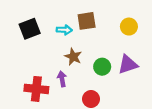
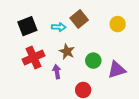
brown square: (87, 21) -> (79, 19), turned -30
purple triangle: (128, 64) -> (117, 70), moved
red cross: (36, 89) -> (33, 58), moved, turned -30

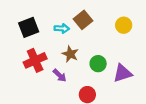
purple arrow: (57, 72) -> (60, 75), turned 144

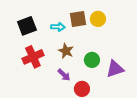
brown square: (83, 20) -> (78, 19), turned 30
yellow circle: (124, 25) -> (98, 19), moved
purple arrow: (60, 75) -> (64, 75), moved

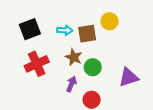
brown square: (78, 19) -> (87, 34), moved
green circle: (92, 60) -> (93, 67), moved
purple arrow: (64, 75) -> (71, 84), turned -112

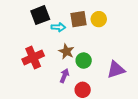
black square: (30, 29) -> (40, 15), moved
brown square: (87, 34) -> (79, 19), moved

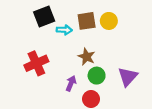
brown star: (66, 51) -> (87, 57), moved
green circle: (84, 61) -> (97, 76), moved
purple triangle: (116, 70) -> (128, 77), turned -30

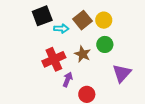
brown square: (87, 21) -> (83, 20), turned -30
red cross: (36, 63) -> (54, 59), moved
green circle: (97, 76) -> (105, 44), moved

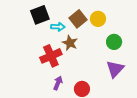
green circle: (105, 44) -> (114, 42), moved
brown star: (83, 54) -> (70, 43), moved
purple arrow: (68, 79) -> (58, 83), moved

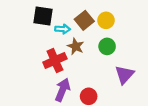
black square: (40, 15) -> (43, 16), turned 30
green circle: (114, 42) -> (107, 46), moved
purple arrow: (58, 83) -> (63, 90), size x1.5

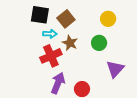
brown square: (84, 20) -> (66, 19), moved
yellow circle: (106, 20) -> (108, 19), moved
cyan arrow: (63, 29) -> (50, 34), moved

